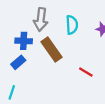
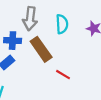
red line: (86, 72) -> (63, 75), moved

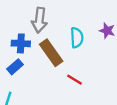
cyan semicircle: (62, 24) -> (77, 38), moved

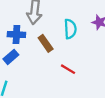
brown rectangle: (51, 53) -> (46, 43), size x0.7

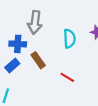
brown rectangle: (46, 43) -> (38, 60), moved

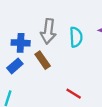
gray arrow: (35, 22) -> (48, 31), moved
red line: (67, 77) -> (74, 94), moved

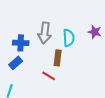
brown rectangle: (43, 60) -> (58, 58), moved, turned 42
red line: (74, 94) -> (49, 76), moved

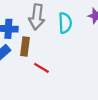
brown rectangle: (58, 58) -> (25, 47), moved

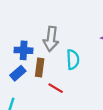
cyan semicircle: (65, 23) -> (73, 60), moved

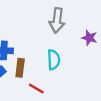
gray arrow: (51, 39) -> (57, 20), moved

